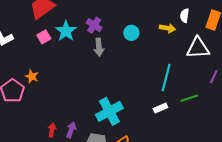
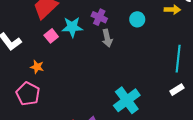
cyan star: (66, 31) -> (72, 27), turned -30
orange star: (32, 76) -> (37, 67), moved

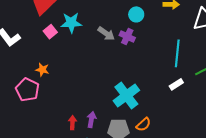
purple cross: (99, 17) -> (127, 36), moved
gray arrow: (107, 38) -> (106, 34), turned -42
orange star: (37, 67) -> (42, 70), moved

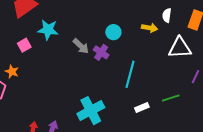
pink square: (50, 32) -> (24, 45), moved
cyan line: (177, 53) -> (130, 74), moved

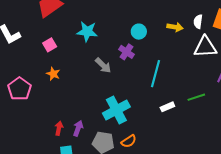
white semicircle: (167, 15) -> (198, 22), moved
cyan star: (48, 30) -> (87, 32), moved
gray arrow: (81, 46) -> (103, 65), moved
orange star: (12, 72) -> (53, 74), moved

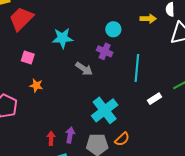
pink square: (50, 45) -> (28, 58), turned -32

